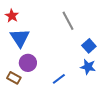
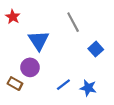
blue triangle: (20, 38) -> (39, 40), moved
blue star: (88, 67) -> (88, 88), moved

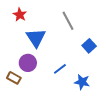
red star: (13, 17) -> (20, 15), moved
blue line: (63, 85) -> (60, 69), moved

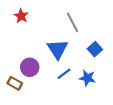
blue triangle: (36, 38) -> (58, 49), moved
blue star: (82, 82) -> (87, 78), moved

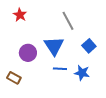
purple circle: (30, 67) -> (28, 53), moved
blue line: (64, 74) -> (60, 69), turned 40

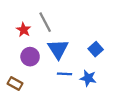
red star: (20, 15) -> (24, 30), moved
gray line: (68, 21) -> (45, 22), moved

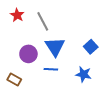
red star: (24, 30) -> (17, 15), moved
blue line: (64, 74) -> (51, 69), moved

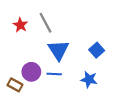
red star: (17, 15) -> (20, 25), moved
purple circle: (28, 54) -> (31, 72), moved

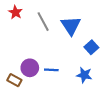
red star: (20, 25) -> (15, 12), moved
blue triangle: (59, 50) -> (71, 26), moved

